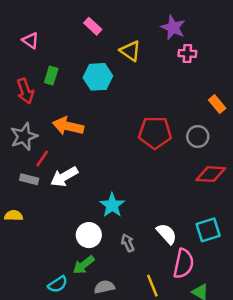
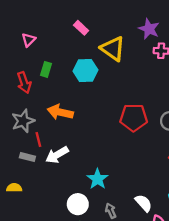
pink triangle: (30, 40) -> (28, 40), turned 40
yellow triangle: (130, 51) -> (113, 49), size x1.4
red line: (42, 159) -> (38, 140), turned -48

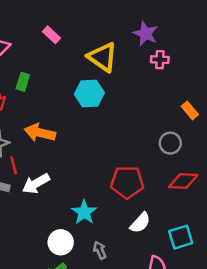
pink rectangle: (81, 28) -> (52, 35), moved
cyan hexagon: (85, 71) -> (89, 94), moved
red pentagon: (134, 118) -> (127, 182), moved
white semicircle: (144, 203) -> (140, 223), moved, turned 84

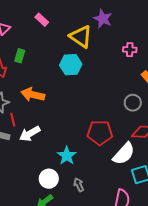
purple star: (145, 34) -> (103, 19), moved
pink cross: (160, 60) -> (130, 50), moved
white semicircle: (140, 223) -> (124, 154), moved, size x1.4

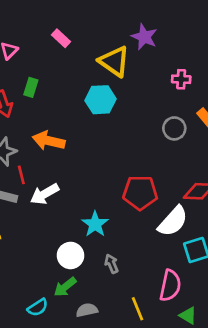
gray circle: (133, 103) -> (174, 128), moved

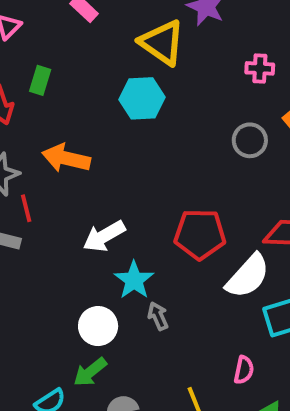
white arrow: (45, 194) -> (104, 236), moved
gray arrow: (111, 264) -> (158, 316), moved
pink semicircle: (170, 286) -> (244, 370), size x0.6

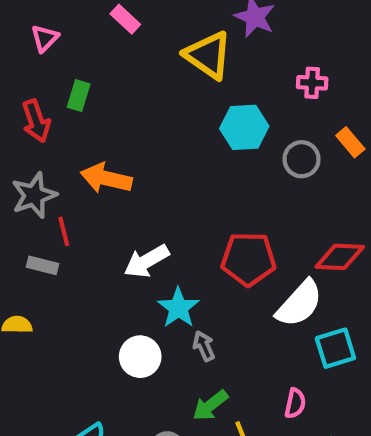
cyan hexagon: (142, 98) -> (244, 127), moved
green arrow: (90, 372) -> (210, 405), moved

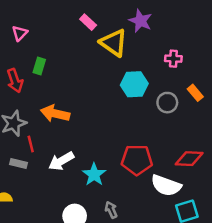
pink rectangle: (125, 19) -> (88, 22), moved
white arrow: (147, 261) -> (61, 161), moved
white semicircle: (299, 304) -> (166, 185), turned 68
cyan star: (178, 308) -> (94, 174), moved

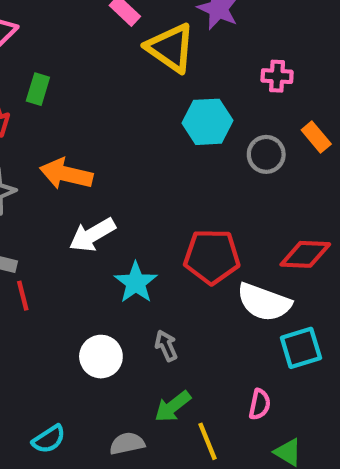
red line: (31, 144) -> (23, 296), moved
white arrow: (61, 161) -> (92, 235), moved

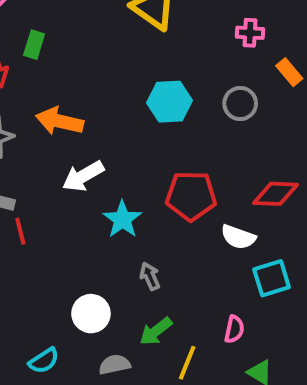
cyan hexagon: (207, 122) -> (169, 102), moved
orange rectangle: (316, 137) -> (289, 72), moved
white semicircle: (264, 302) -> (238, 237), size x0.7
white circle: (101, 357) -> (91, 314), moved
yellow line: (207, 441) -> (187, 363), turned 44

